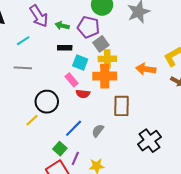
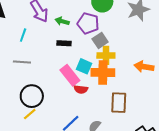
cyan line: (23, 41) -> (23, 35), turned -40
cyan square: (80, 63) -> (84, 66), moved
pink rectangle: (71, 80) -> (70, 75), size x1.5
black circle: (47, 102) -> (32, 96), moved

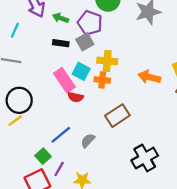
gray square: (100, 40) -> (85, 42), moved
orange cross: (103, 72) -> (102, 80), size x0.6
brown rectangle: (119, 103) -> (117, 116), turned 50

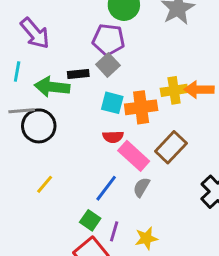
green arrow: (61, 18) -> (52, 87), moved, size x1.6
yellow cross: (107, 61) -> (174, 90), moved
pink rectangle: (64, 80) -> (134, 156), moved
orange cross: (102, 80) -> (141, 107), size x1.5
black circle: (19, 100) -> (39, 126), moved

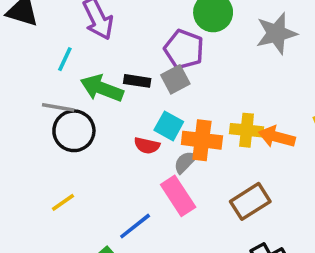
red semicircle: (113, 137) -> (147, 146), moved
brown rectangle: (171, 147) -> (250, 201), moved
gray semicircle: (141, 187) -> (185, 162), moved

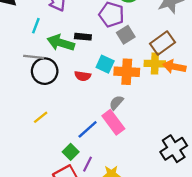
gray square: (175, 79) -> (126, 35), moved
red semicircle: (147, 146) -> (83, 76), moved
gray semicircle: (185, 162) -> (116, 103), moved
pink rectangle: (178, 196) -> (113, 122), moved
brown rectangle: (250, 201) -> (163, 43), moved

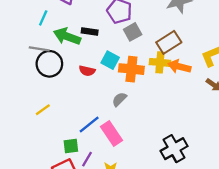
pink rectangle: (113, 122) -> (112, 133), moved
green square: (71, 152) -> (71, 146), turned 35

